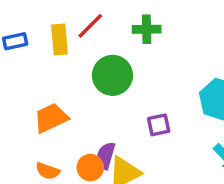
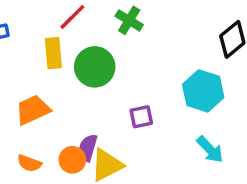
green cross: (147, 29) -> (129, 20), turned 32
yellow rectangle: (60, 40) -> (53, 53), moved

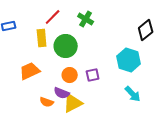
purple semicircle: (88, 148) -> (62, 93), turned -84
orange circle: (72, 160) -> (70, 75), moved
orange semicircle: (29, 163) -> (47, 102), moved

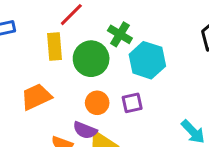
green cross: (86, 19) -> (120, 34), moved
cyan hexagon: (129, 60) -> (147, 60), moved

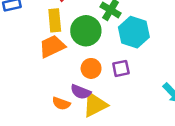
orange trapezoid: (36, 97) -> (52, 46), moved

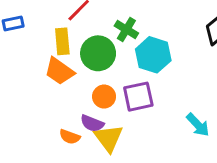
orange trapezoid: (52, 46) -> (59, 71), turned -120
purple square: (121, 68) -> (138, 97), size x1.5
yellow triangle: (95, 105) -> (108, 138), turned -40

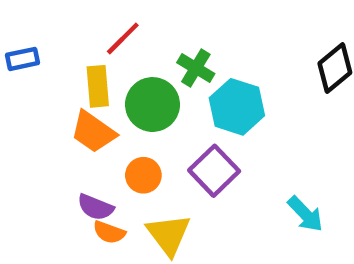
orange circle: (104, 97) -> (143, 175), moved
purple square: (138, 97) -> (214, 171), turned -32
purple semicircle: (92, 123) -> (95, 207), moved

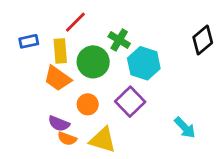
blue rectangle: (23, 59) -> (29, 41), moved
yellow triangle: (168, 235) -> (103, 140), turned -36

